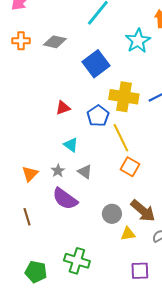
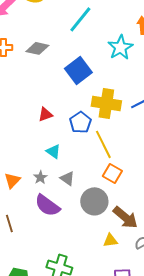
gray circle: (112, 214) -> (94, 201), moved, size x1.4

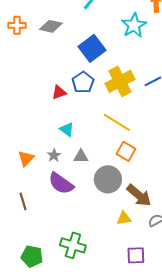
yellow cross: (106, 103) -> (120, 81), turned -36
blue pentagon: (80, 122) -> (83, 82), moved
yellow line: (103, 144) -> (117, 122), turned -32
gray triangle: (67, 178) -> (81, 156), turned -35

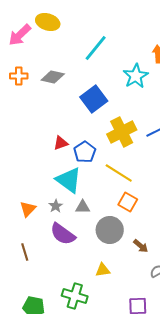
blue pentagon: (83, 82) -> (85, 152), moved
cyan triangle: (67, 129) -> (69, 180), size x1.8
brown arrow: (139, 195) -> (141, 246), size x0.6
yellow triangle: (124, 218) -> (103, 270), moved

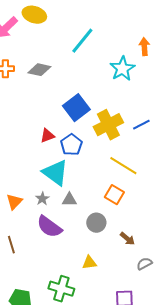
blue square: (94, 99) -> (76, 108), moved
yellow line: (119, 173) -> (123, 166), moved
gray circle: (110, 230) -> (96, 223), size x0.7

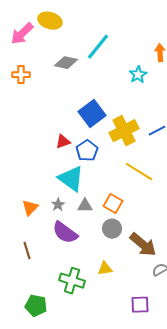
cyan star: (122, 69) -> (138, 75), size x0.7
gray diamond: (39, 70) -> (66, 63), moved
orange square: (114, 195) -> (113, 204), moved
brown arrow: (127, 239) -> (143, 245), size x1.8
green cross: (61, 289) -> (72, 281), moved

